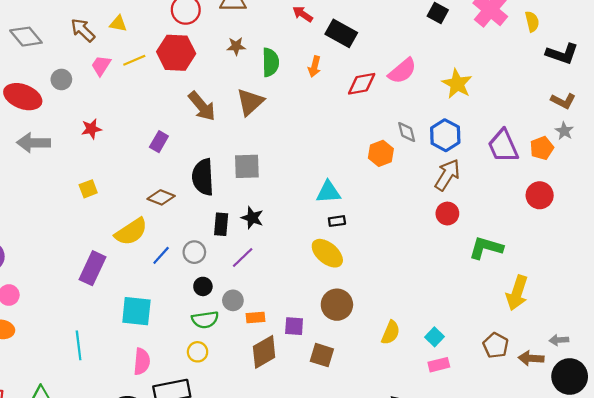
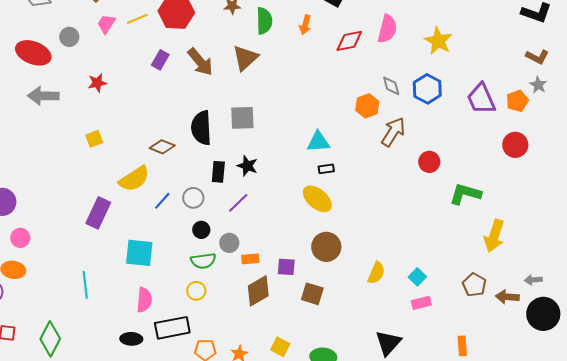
pink semicircle: (402, 71) -> (387, 29), turned -36
purple rectangle: (159, 142) -> (160, 60), moved
brown arrow: (447, 175) -> (393, 132), moved

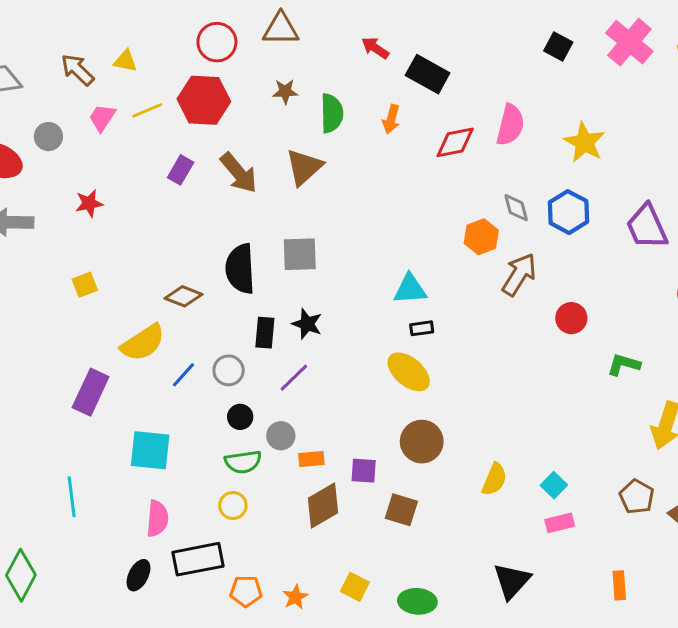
green L-shape: (465, 194) -> (624, 365), size x0.7
black ellipse: (131, 339) -> (138, 575), turned -65

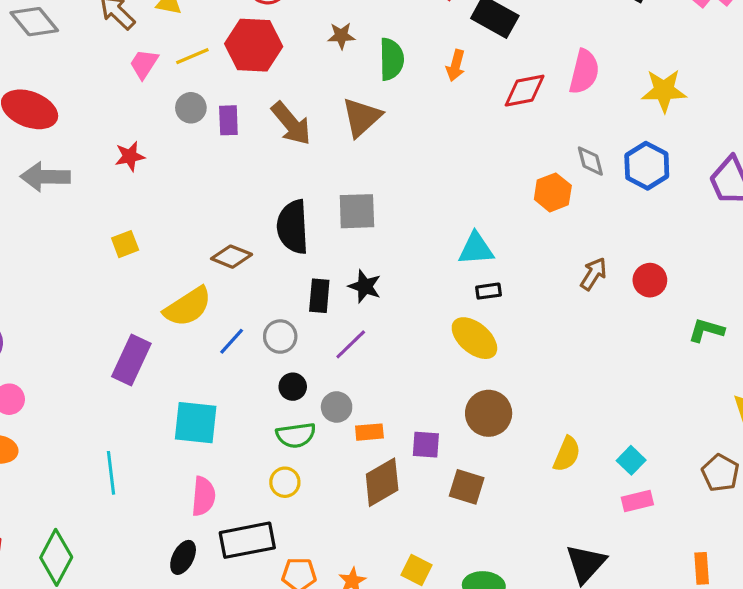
gray circle: (48, 137) -> (191, 108), moved
yellow star: (584, 142) -> (664, 91), turned -30
purple rectangle: (181, 170) -> (228, 120), turned -32
brown arrow: (519, 275) -> (594, 274), moved, size x0.7

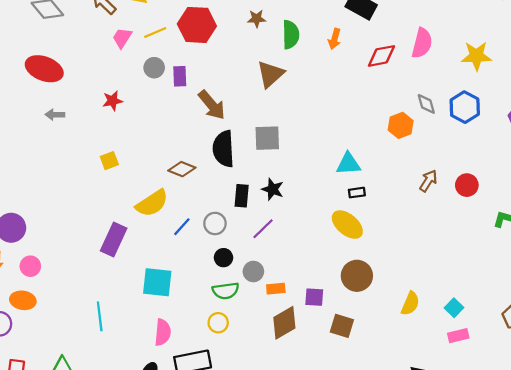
brown arrow: (291, 123) -> (212, 105), moved
gray arrow: (45, 177) -> (55, 115), size x0.6

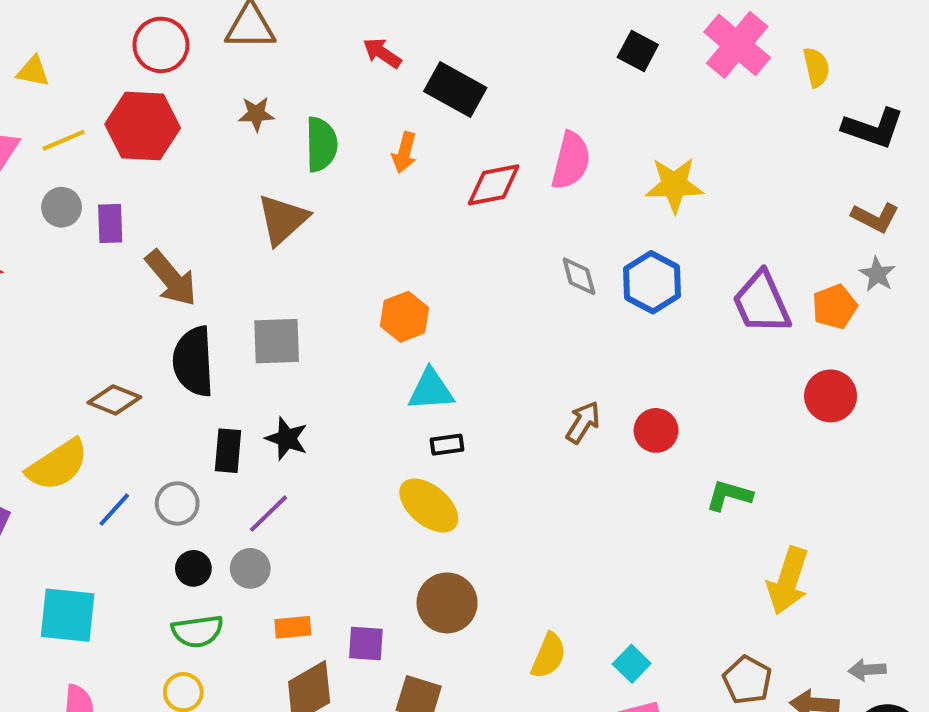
orange hexagon: (401, 125) -> (404, 317), moved
gray circle: (253, 272) -> (250, 568), moved

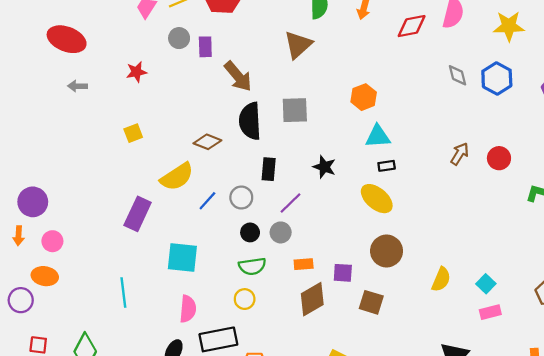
black star: (287, 439) -> (324, 167), moved

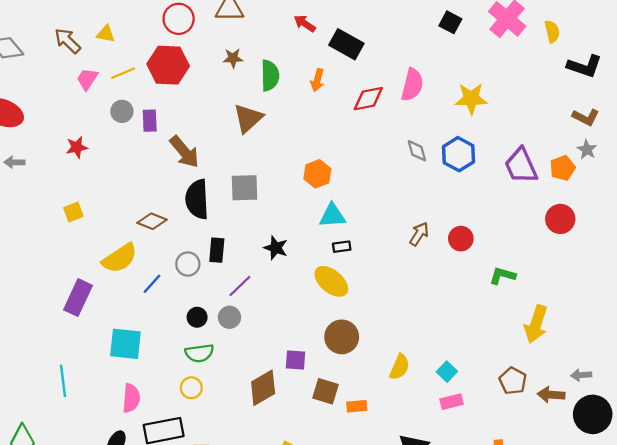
gray circle: (241, 198) -> (188, 264), moved
orange rectangle: (304, 264) -> (357, 406), moved

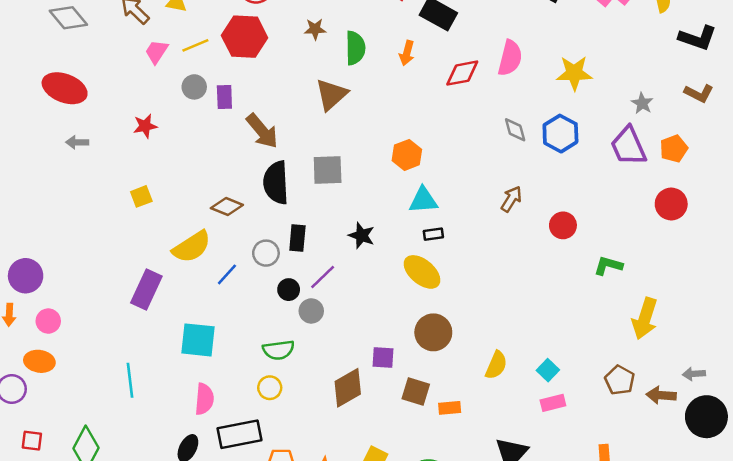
gray star: (587, 150) -> (642, 103), moved
brown arrow: (419, 234) -> (511, 199), moved
black circle: (197, 317) -> (289, 290), moved

